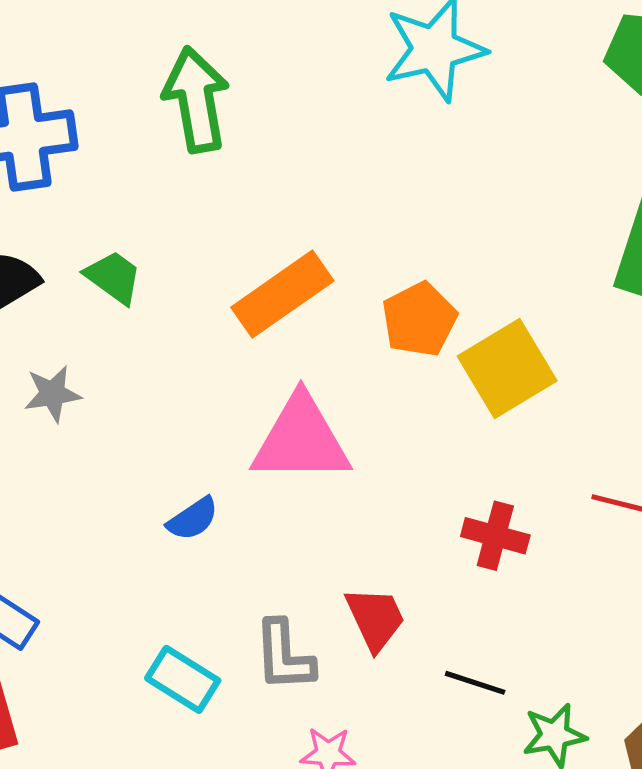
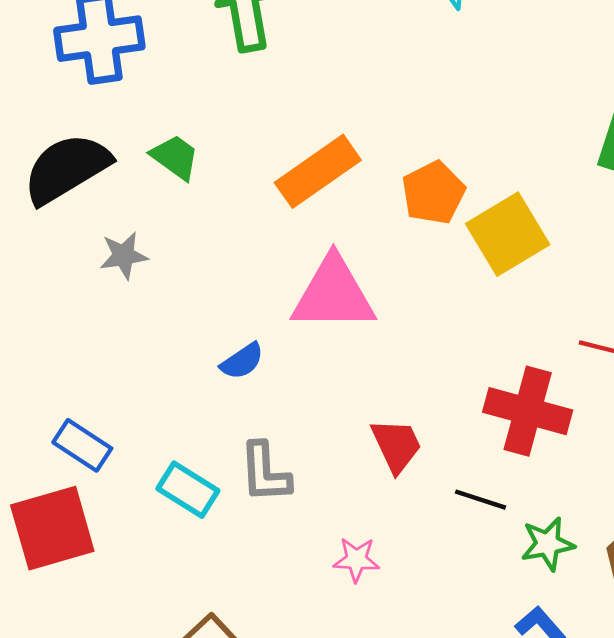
red cross: (495, 536) -> (528, 411), moved, size x1.5
gray L-shape: (284, 656) -> (265, 473), moved
cyan rectangle: (183, 679) -> (188, 490), moved

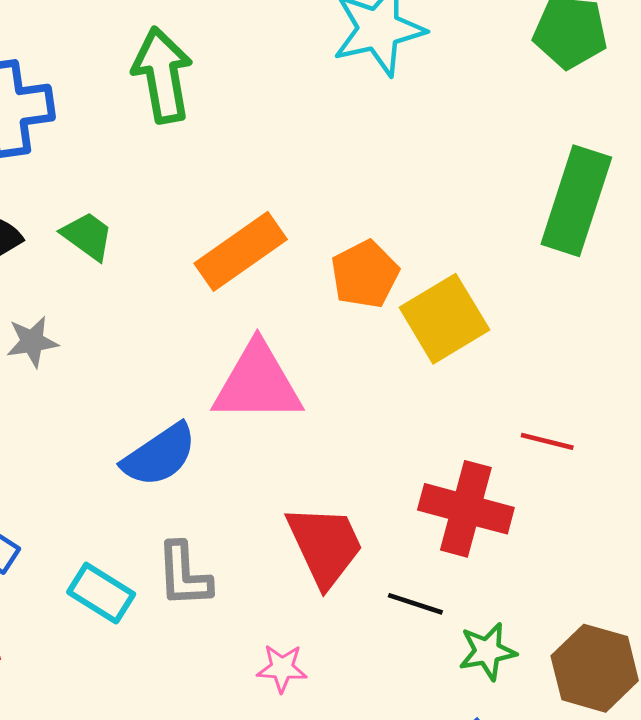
blue semicircle: (242, 361) -> (159, 455), size x1.6
red trapezoid: (396, 445) -> (325, 546), size x1.4

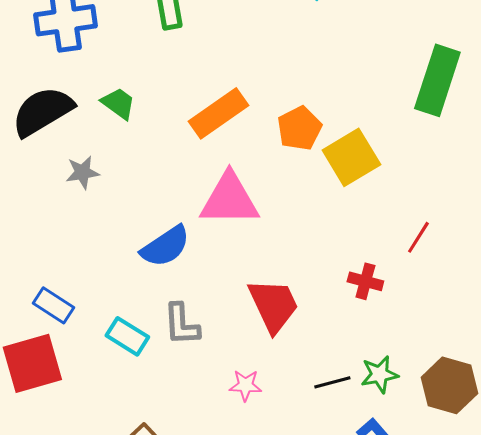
red line: (547, 441) -> (418, 237), turned -72
red cross: (466, 509) -> (365, 281), size x0.6
black line: (415, 604) -> (332, 382), moved, turned -33

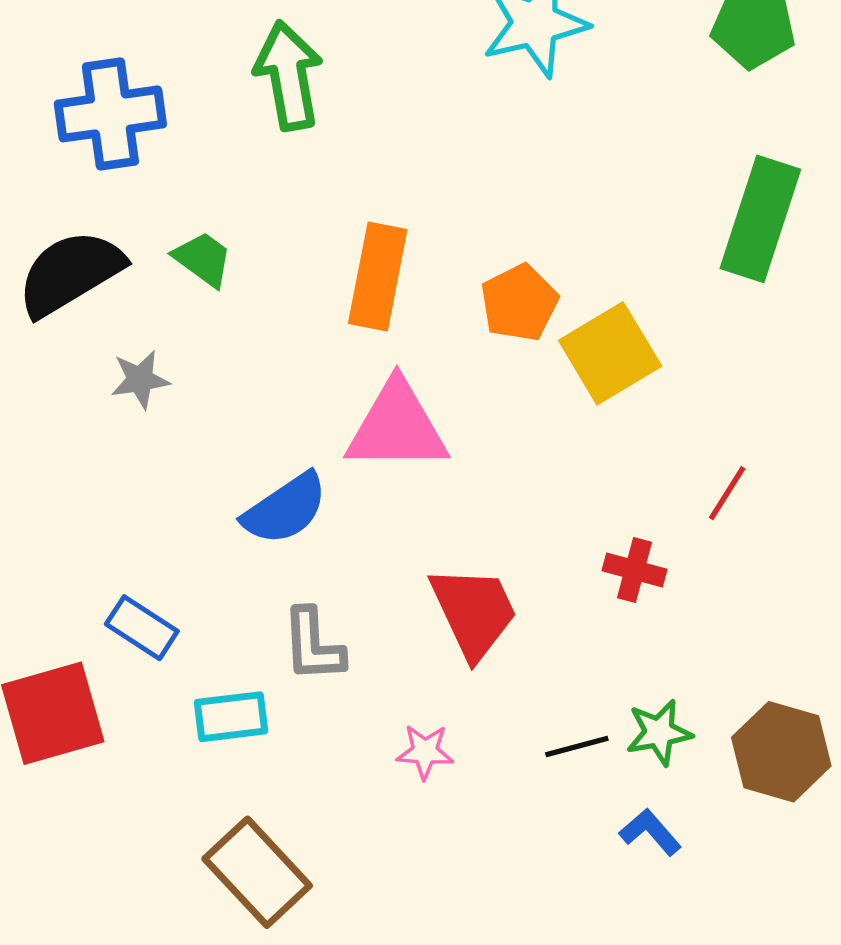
orange rectangle: (218, 113) -> (378, 276), turned -44
blue rectangle: (53, 305) -> (142, 628), moved
cyan rectangle: (127, 336) -> (231, 717), moved, turned -39

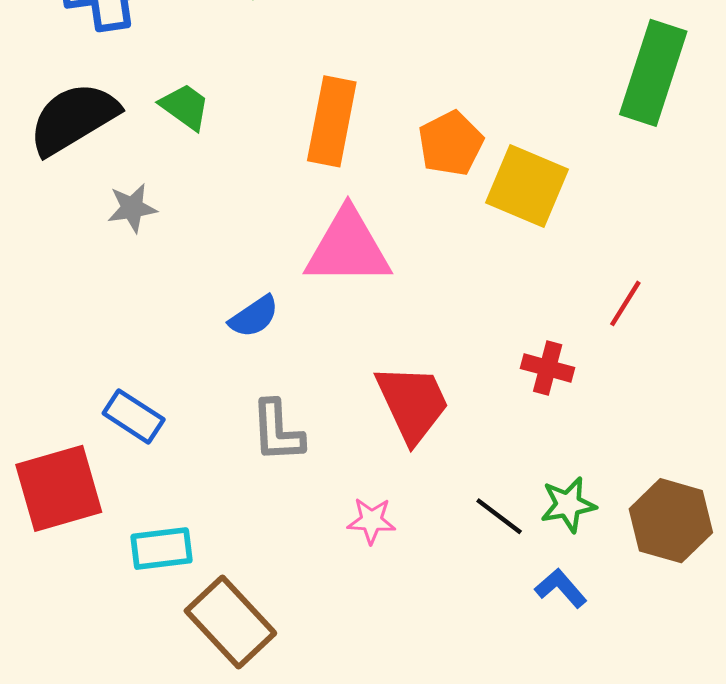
yellow square: (610, 353) -> (527, 186), turned -36
blue semicircle: (285, 509) -> (254, 317), size x0.7
cyan rectangle: (231, 717) -> (161, 549), moved
black line: (577, 746) -> (499, 516), turned 52

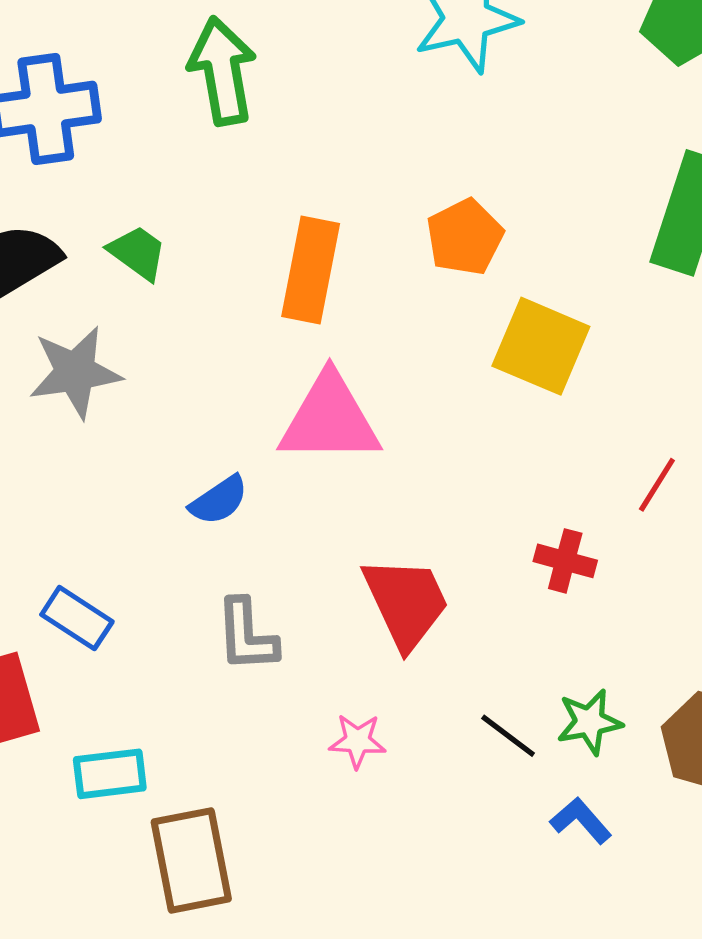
orange pentagon: (451, 143) -> (465, 237), moved
gray star: (132, 208) -> (75, 372), size x1.6
brown rectangle: (230, 622) -> (191, 860), turned 32

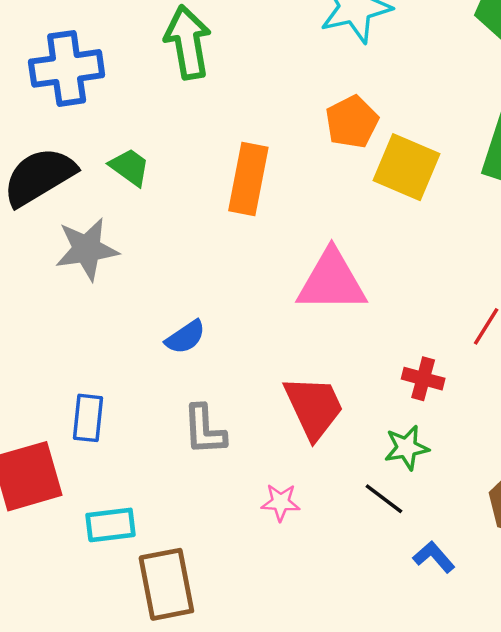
orange pentagon: (465, 237) -> (352, 122), moved
yellow square: (541, 346) -> (407, 167), moved
pink triangle: (330, 419) -> (332, 281), moved
blue rectangle: (77, 618) -> (88, 418), turned 63
green star: (589, 722) -> (407, 448), moved

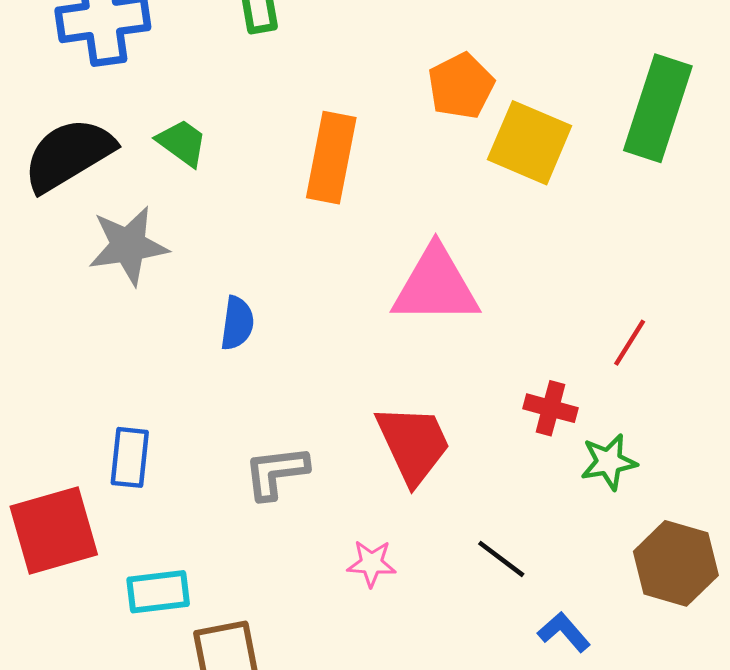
blue semicircle: (185, 337) -> (237, 323), moved, turned -48
gray L-shape: (204, 430) -> (276, 472), turned 86
green star: (407, 448) -> (609, 462), moved

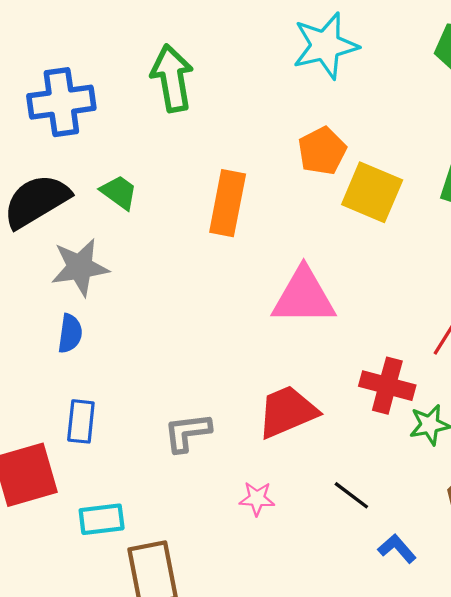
blue semicircle: (237, 323) -> (70, 333), moved
red cross: (551, 408) -> (387, 386), size x1.4
red trapezoid: (413, 444) -> (287, 412), turned -88

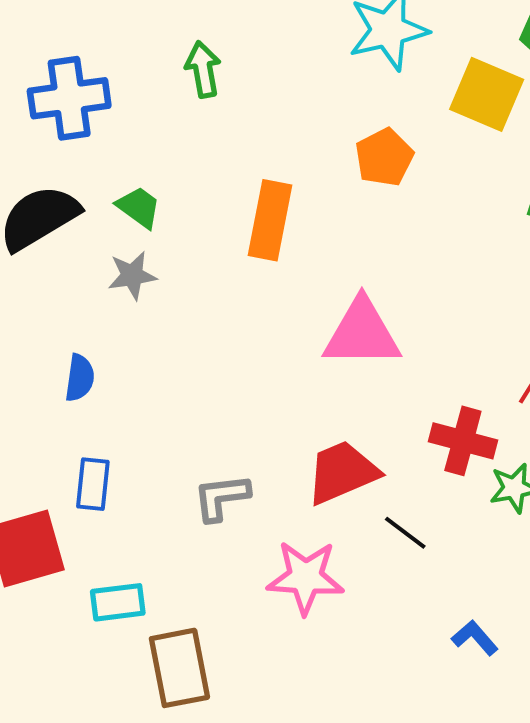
green arrow: (172, 78) -> (203, 69), size x0.7
yellow square: (372, 192) -> (487, 94), moved
gray star: (80, 267) -> (132, 275), moved, size x0.7
black line: (351, 495) -> (405, 533), moved
pink star: (257, 499) -> (305, 577), size x1.8

